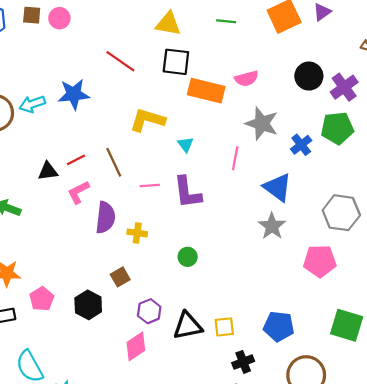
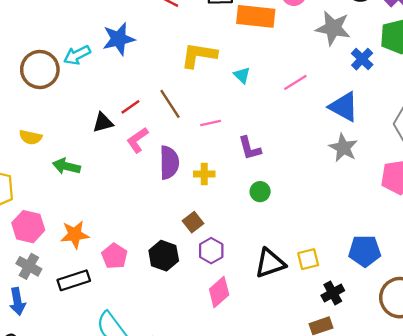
gray star: (262, 123) -> (333, 28), moved
pink line: (235, 158) -> (295, 82), turned 55
purple L-shape: (187, 192) -> (250, 148), moved, size x0.7
purple hexagon: (149, 311) -> (211, 251), moved

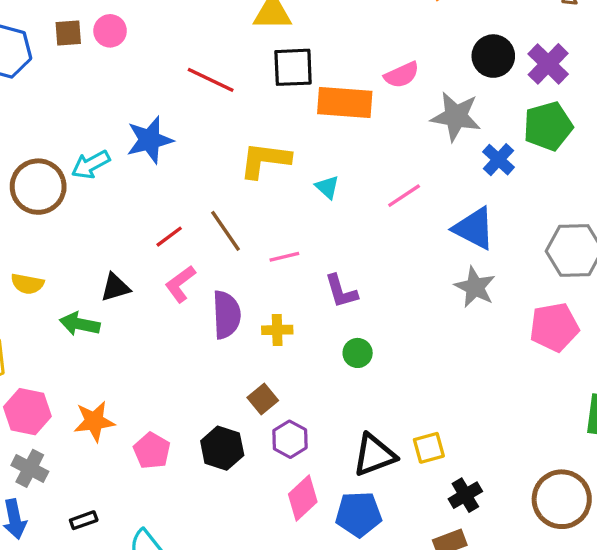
black triangle: (103, 123) -> (115, 287), moved
blue pentagon: (365, 251) -> (359, 514), moved
black rectangle: (74, 280) -> (84, 520), moved, size x0.6

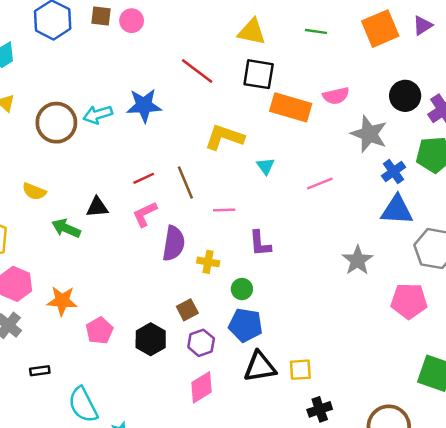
blue triangle: (474, 228) -> (397, 210), moved, turned -36
green circle: (358, 353) -> (242, 289), moved
blue pentagon: (359, 514) -> (246, 325), moved

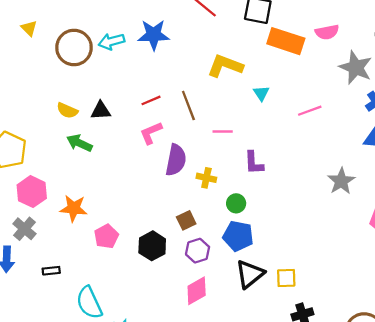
yellow semicircle: (34, 191) -> (67, 110), moved
black triangle: (97, 207) -> (101, 111), moved
black triangle: (260, 367) -> (250, 274), turned -32

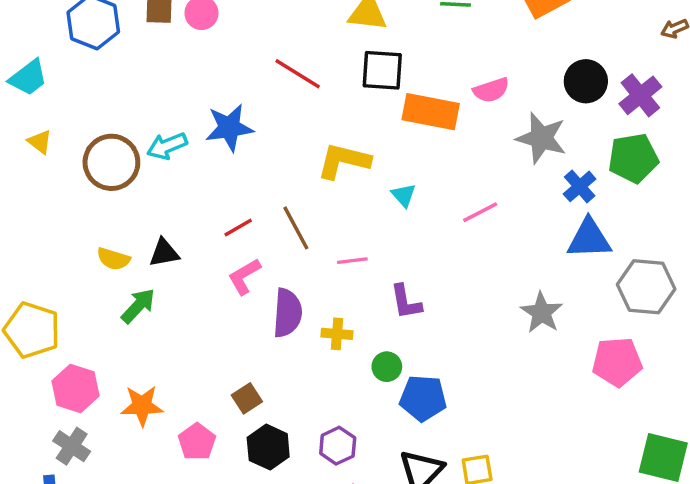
green arrow: (79, 143) -> (138, 306), turned 115
brown square: (186, 220) -> (247, 398), moved
blue pentagon: (238, 236) -> (423, 398), moved

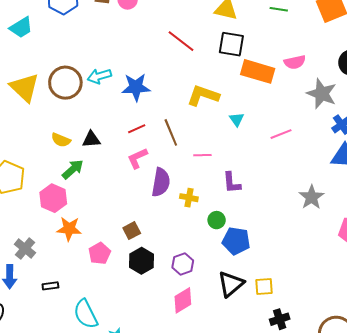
blue star: (229, 128) -> (136, 87), moved
yellow triangle: (40, 142) -> (25, 87), moved, size x2.0
pink hexagon: (76, 388) -> (53, 198), moved

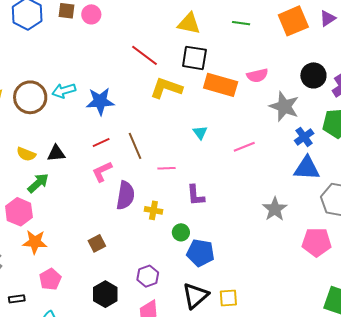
yellow L-shape: (203, 95) -> (166, 88), moved
pink pentagon: (100, 253) -> (50, 279), moved
black hexagon: (141, 261) -> (105, 294), moved

